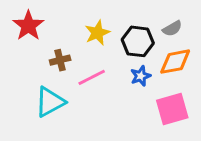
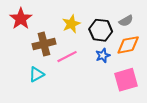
brown cross: (60, 60) -> (44, 44), size x1.5
cyan triangle: (50, 102) -> (37, 74), size x0.7

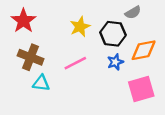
gray semicircle: (126, 21) -> (133, 13), moved
brown cross: (44, 44) -> (31, 57), moved, turned 35
cyan triangle: (37, 74) -> (41, 83), turned 35

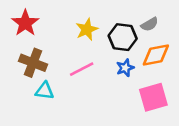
gray semicircle: (133, 13) -> (150, 24), moved

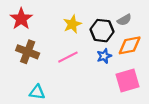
cyan triangle: (45, 91) -> (37, 92), moved

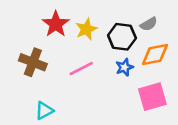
red star: (21, 19) -> (56, 24), moved
cyan triangle: (37, 92) -> (44, 111), turned -35

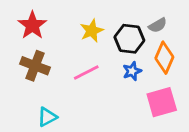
red star: (56, 24) -> (32, 25), moved
orange diamond: (155, 55) -> (164, 58), turned -56

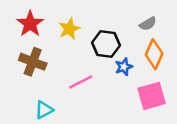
yellow star: (92, 31) -> (69, 29), moved
black hexagon: (129, 39) -> (106, 44), moved
pink line: (86, 72) -> (81, 82), moved

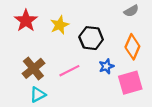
gray semicircle: (148, 24) -> (131, 11), moved
brown cross: (33, 62) -> (33, 68), moved, turned 30
blue star: (124, 67) -> (106, 66), moved

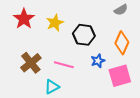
pink line: (69, 71) -> (64, 65), turned 42
cyan triangle: (38, 95) -> (52, 87), moved

